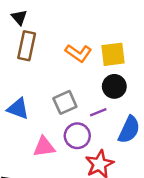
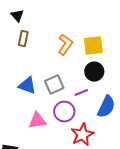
brown rectangle: (27, 46) -> (23, 39), size x0.7
orange L-shape: (79, 53) -> (65, 45), turned -90
blue triangle: (18, 109) -> (27, 86), moved

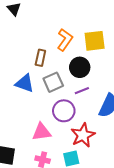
brown rectangle: (23, 39) -> (40, 58), moved
black circle: (94, 72) -> (80, 67), moved
pink triangle: (37, 121) -> (42, 132), moved

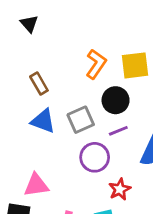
brown rectangle: (40, 58) -> (39, 84), moved, turned -42
pink triangle: (42, 132) -> (36, 185), moved
red star: (83, 135) -> (120, 189), size x0.7

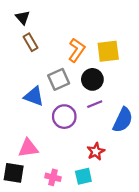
brown rectangle: (39, 84) -> (30, 42), moved
gray square: (81, 120) -> (59, 79), moved
purple circle: (95, 157) -> (64, 117), moved

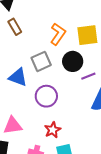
purple line: (95, 104) -> (88, 76), moved
red star: (96, 151) -> (53, 130), moved

